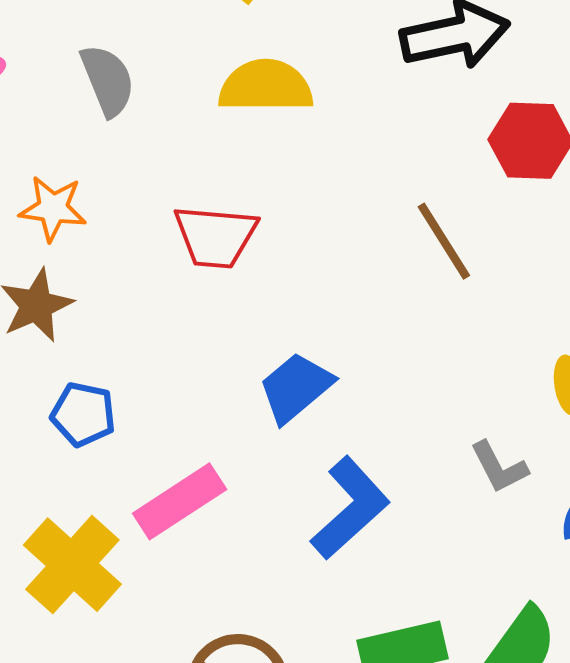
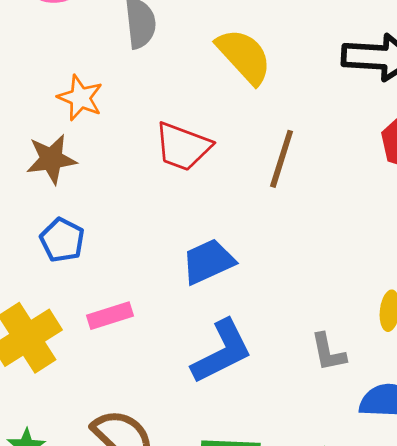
yellow semicircle: (266, 86) -> (244, 56), turned 32
brown line: (444, 241) -> (282, 159), moved, turned 34
pink rectangle: (180, 501) -> (110, 316), size x0.7

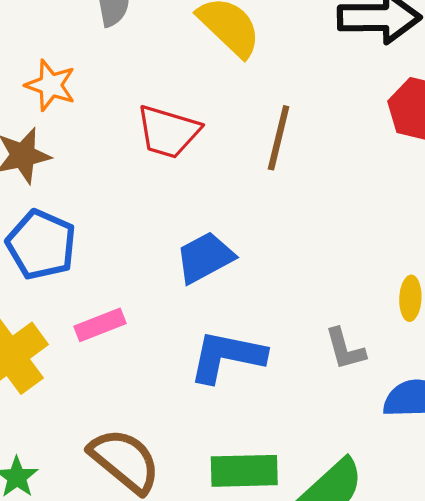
blue pentagon: (62, 240) -> (41, 245), size x1.4
blue L-shape: (222, 352) -> (227, 356), turned -138

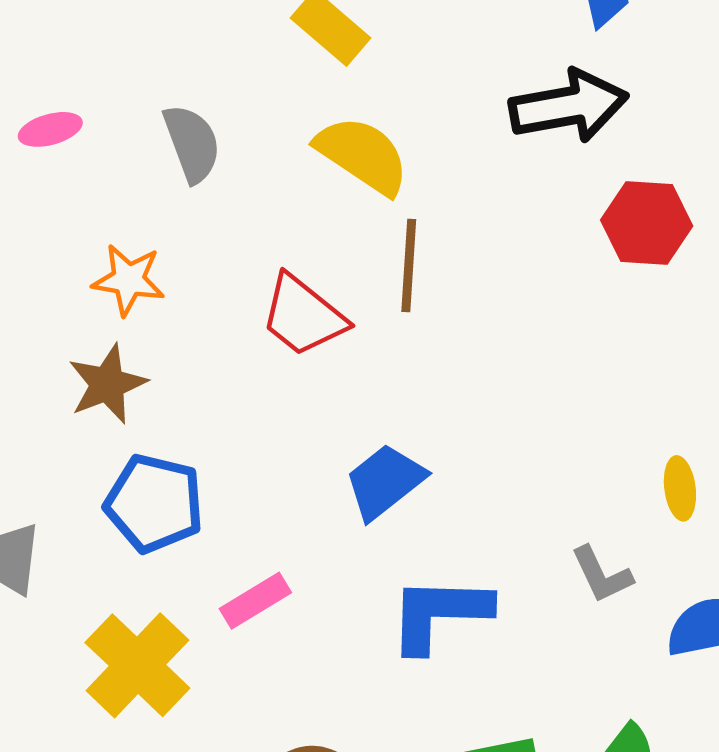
red trapezoid: (168, 132) -> (303, 316), turned 32
brown line: (279, 138) -> (409, 265), moved

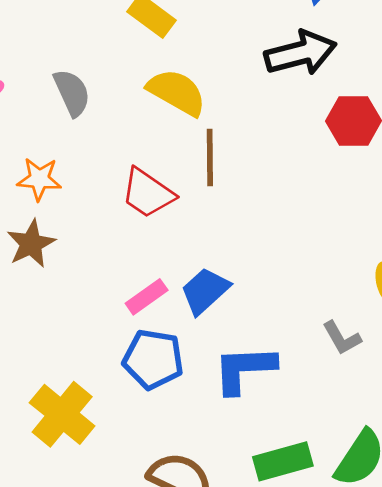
blue pentagon: (154, 503) -> (153, 359), moved
pink rectangle: (255, 601) -> (147, 297), moved

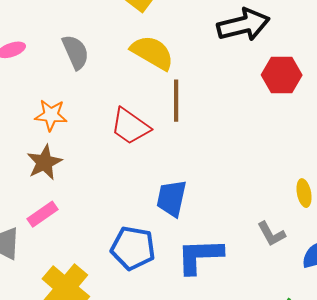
blue trapezoid: (205, 291) -> (171, 198), turned -36
pink rectangle: (147, 297) -> (42, 214), moved

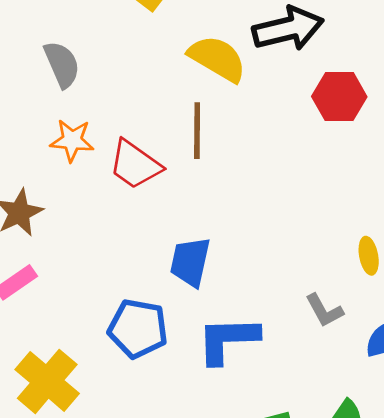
yellow semicircle: (152, 53) -> (217, 59), moved
orange star: (51, 115) -> (72, 140), moved

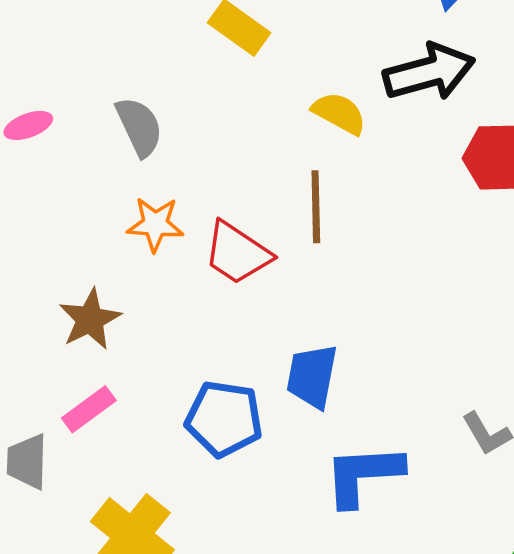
yellow semicircle: (217, 59) -> (339, 113), size x0.7
blue pentagon: (138, 329) -> (224, 419), moved

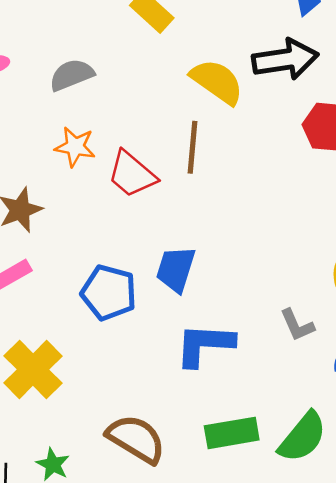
yellow semicircle: (339, 113) -> (217, 82), size x1.4
gray semicircle: (139, 127) -> (72, 75), turned -93

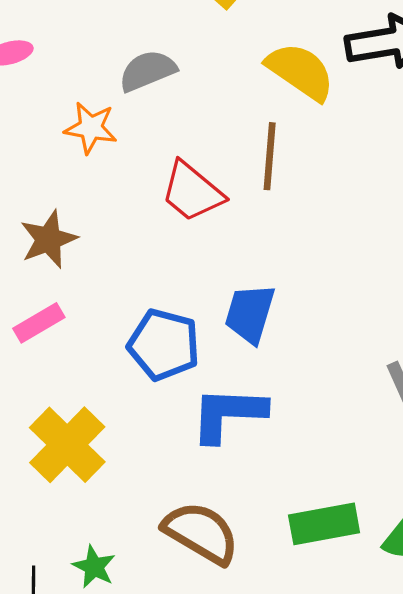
gray semicircle: (72, 75) -> (148, 71), moved
orange star: (75, 147) -> (91, 128), moved
blue L-shape: (205, 345) -> (228, 414), moved

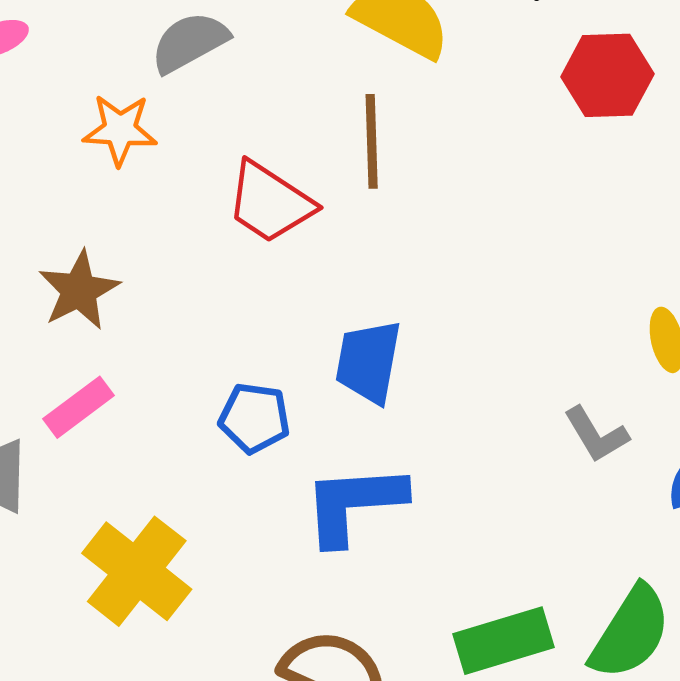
blue pentagon: (164, 345) -> (254, 418), size x0.7

